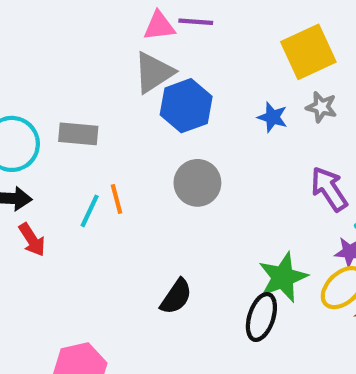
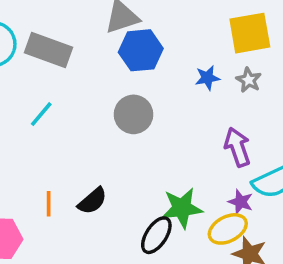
blue star: (272, 117) -> (207, 78), turned 30
gray rectangle: (78, 134) -> (49, 50), size x1.4
orange line: (117, 199) -> (49, 204), moved

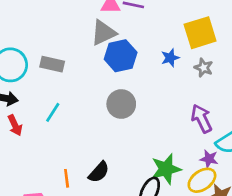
gray rectangle: (49, 50) -> (52, 64), size x0.7
blue star: (207, 78) -> (170, 58), moved

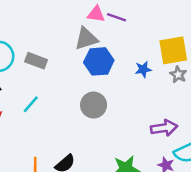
gray star: (204, 68) -> (178, 75), moved
purple arrow: (201, 119) -> (164, 128), turned 100

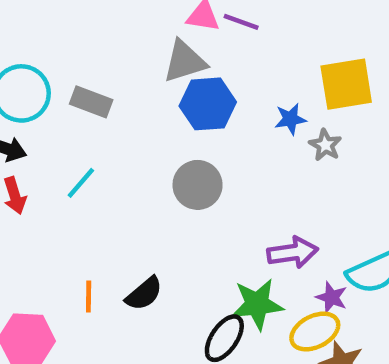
gray star: (178, 75) -> (325, 145), moved
purple arrow: (164, 128) -> (293, 252), moved

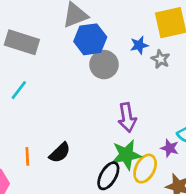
gray rectangle: (91, 102) -> (22, 42), size x1.4
gray circle: (198, 185) -> (104, 65), moved
purple arrow: (293, 252) -> (127, 117), moved, turned 92
yellow ellipse: (315, 332) -> (145, 169), moved, turned -32

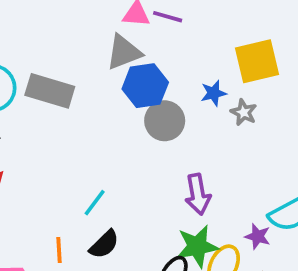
cyan line: (19, 90) -> (95, 203), moved

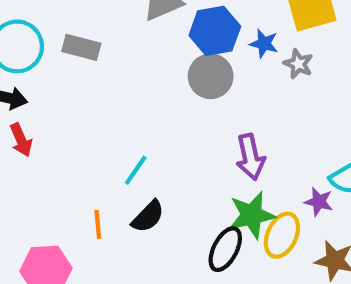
blue hexagon: (145, 86) -> (215, 31), moved
gray rectangle: (50, 91) -> (81, 47), size x0.7
blue star: (214, 93) -> (264, 44), turned 30

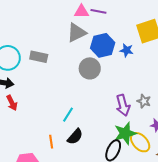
gray star: (298, 64) -> (144, 101), moved
gray circle: (211, 76) -> (90, 68), moved
yellow ellipse: (282, 235) -> (140, 142), turned -65

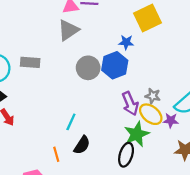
blue hexagon: (103, 45) -> (115, 65), moved
yellow ellipse: (140, 142) -> (151, 114), moved

